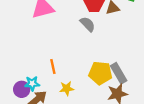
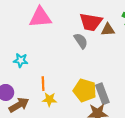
orange line: (53, 66) -> (43, 84), moved
cyan star: (32, 83) -> (21, 60), moved

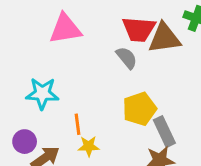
brown triangle: (108, 30) -> (164, 38), size x1.6
cyan star: (21, 60) -> (42, 93), size x1.5
yellow pentagon: (85, 90) -> (139, 109), moved, turned -30

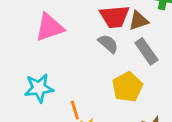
brown triangle: (164, 38) -> (139, 21), size x0.7
gray rectangle: (164, 132) -> (146, 51), moved

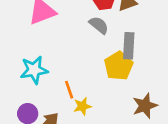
gray rectangle: (146, 51) -> (129, 46), moved, turned 40

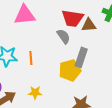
orange line: (69, 90) -> (31, 58), moved

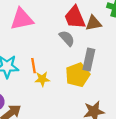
red trapezoid: (72, 18) -> (75, 17), turned 65
yellow star: (35, 93) -> (42, 79), moved

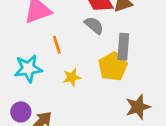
orange line: (34, 66) -> (57, 45), moved

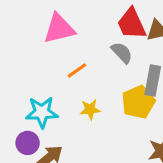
orange line: (57, 45) -> (77, 71), turned 66
cyan star: (28, 69) -> (42, 112), moved

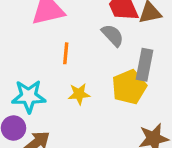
orange line: (77, 71) -> (66, 53), turned -50

